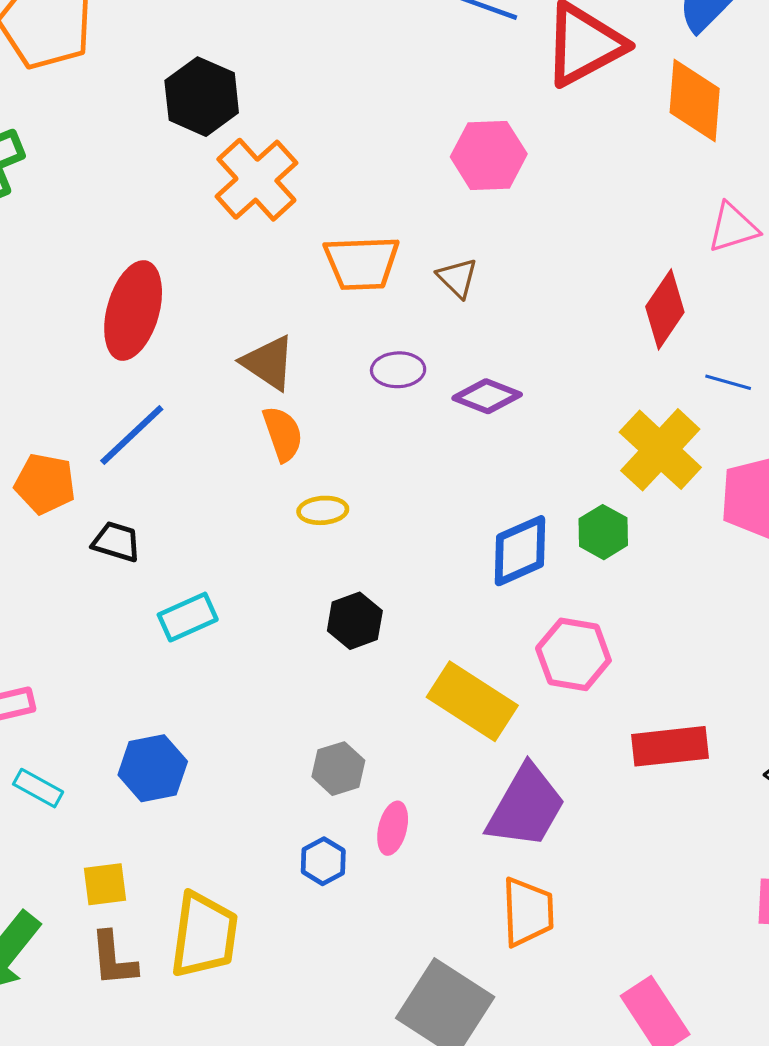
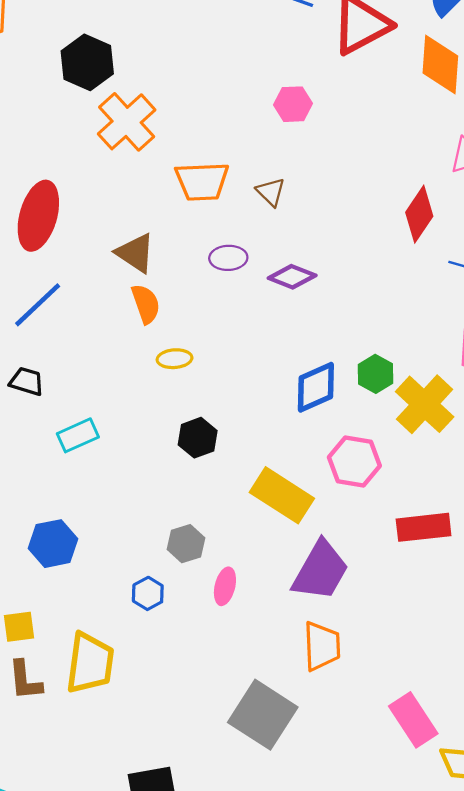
pink hexagon: (489, 155) -> (293, 104), size x0.7
yellow cross: (660, 450) -> (425, 404), moved
blue hexagon: (323, 861) -> (148, 593), moved

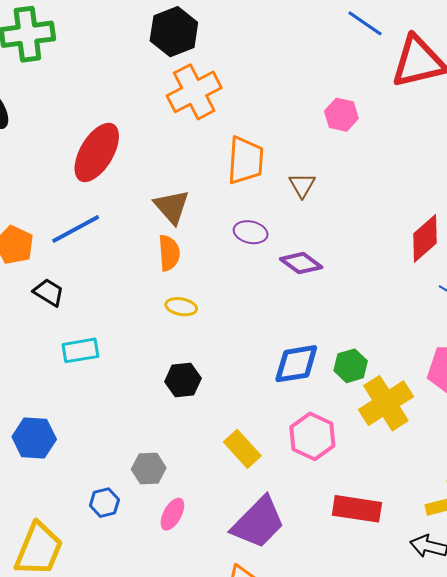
orange trapezoid: (202, 181) -> (245, 160), turned -99
yellow rectangle: (282, 495) -> (242, 449), size x0.7

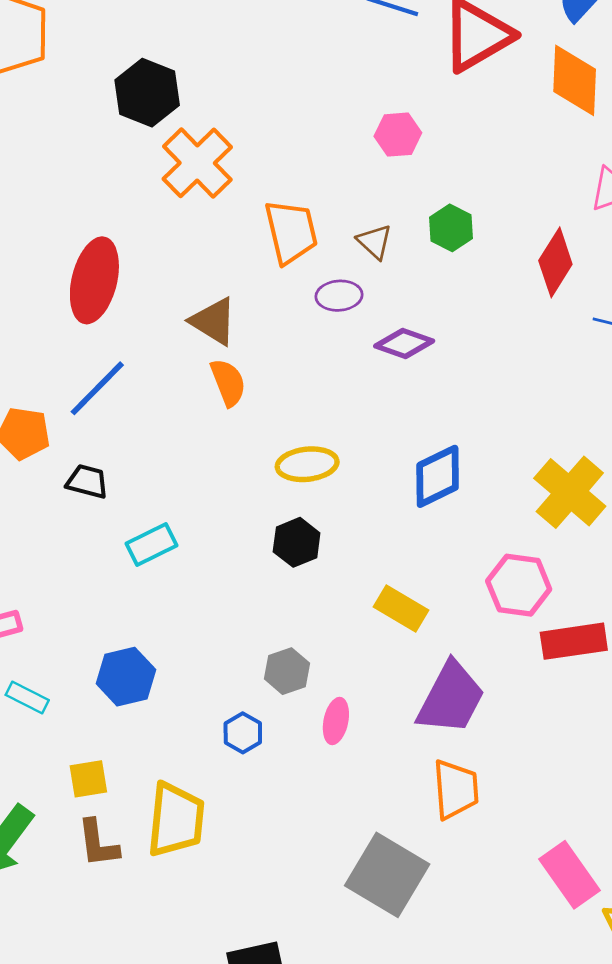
purple ellipse: (251, 232) -> (339, 296), moved
yellow ellipse: (181, 307) -> (307, 464), moved, size x1.4
green hexagon: (351, 366) -> (451, 228), moved
pink hexagon: (312, 436) -> (519, 585), moved

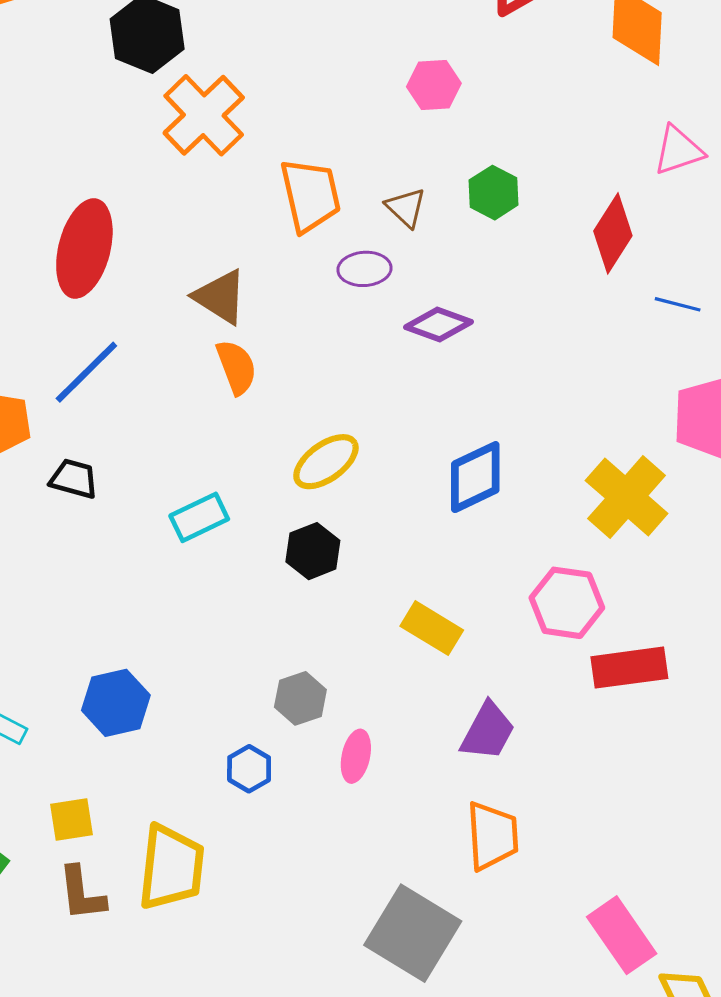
yellow ellipse: (307, 464) -> (326, 462), turned -30
cyan rectangle: (152, 544) -> (199, 517), moved
purple trapezoid: (451, 698) -> (488, 731), size x0.7

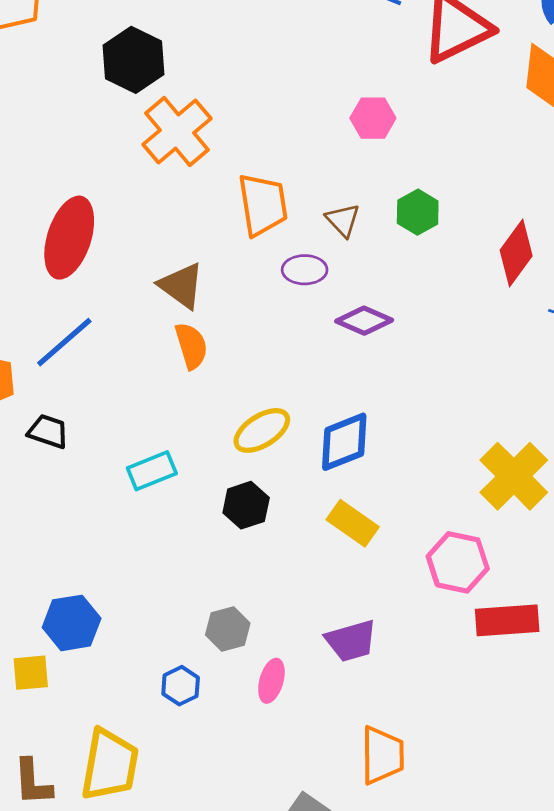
blue diamond: (475, 477) -> (344, 442), moved
yellow rectangle: (432, 628) -> (353, 523), moved
purple trapezoid: (488, 731) -> (351, 641), moved, turned 42
yellow square: (72, 819) -> (31, 673), moved

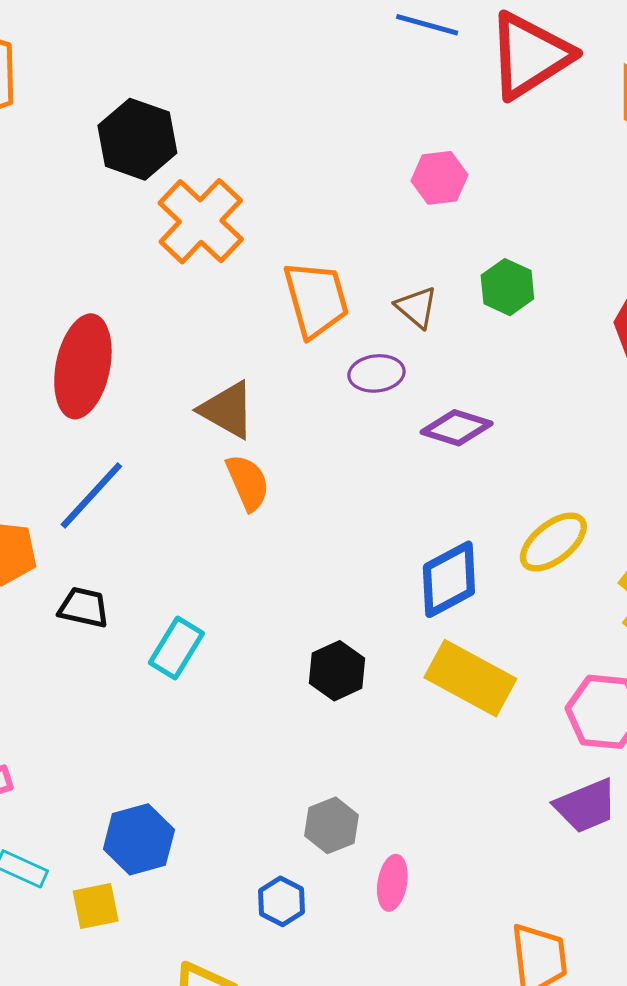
yellow ellipse: (262, 430) -> (553, 542), moved
cyan rectangle: (152, 471) -> (176, 648), moved, turned -30
yellow rectangle: (353, 523) -> (470, 678), size x1.4
purple trapezoid: (351, 641) -> (586, 806), moved

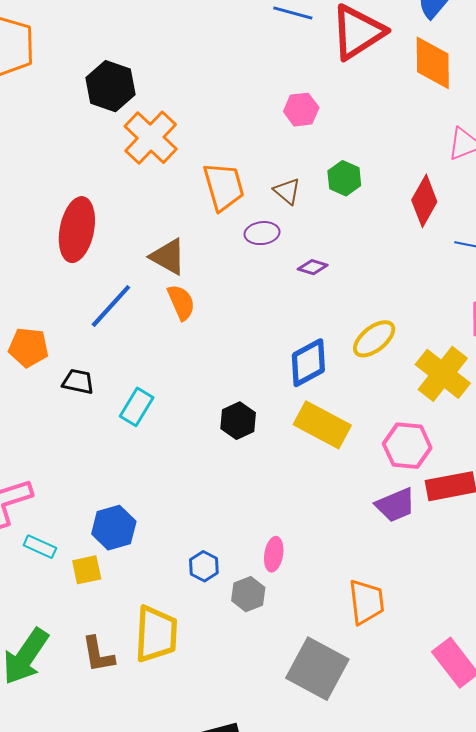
purple diamond: (457, 428) -> (313, 267), size x0.7
blue line: (91, 495) -> (111, 306), moved
gray hexagon: (332, 825) -> (248, 594), moved

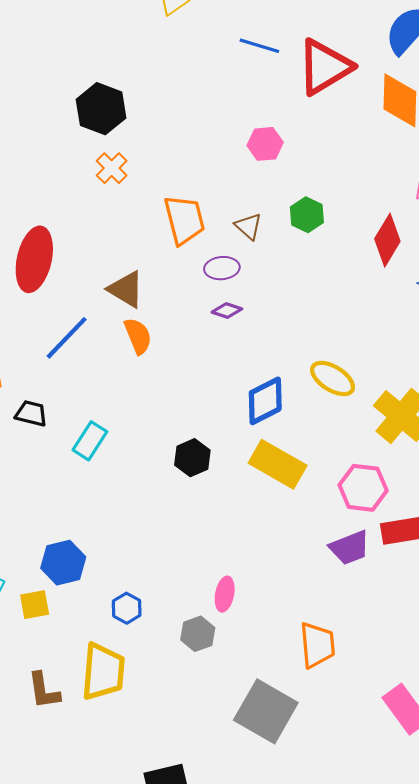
black hexagon: (110, 86) -> (101, 109), moved
orange cross: (151, 138) -> (112, 168), size x0.6
purple diamond: (313, 267) -> (227, 311), moved
yellow ellipse: (374, 339) -> (333, 378), turned 69
blue hexagon: (204, 566) -> (127, 608), moved

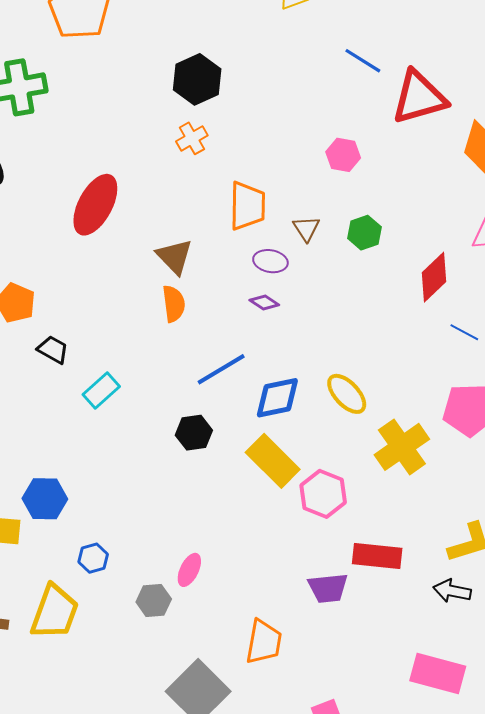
blue line: (67, 338) -> (221, 369), moved
pink hexagon: (363, 488) -> (323, 494), moved
purple trapezoid: (350, 548) -> (328, 588), moved

